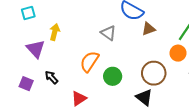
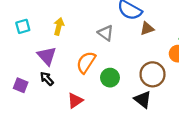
cyan square: (28, 13) -> (23, 26), moved
yellow arrow: (55, 32) -> (59, 26), moved
purple triangle: (36, 49) -> (47, 56), moved

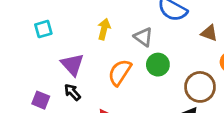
yellow arrow: (59, 26) -> (104, 29), moved
brown triangle: (147, 29) -> (209, 33), moved, turned 40
green circle: (110, 78) -> (158, 65), moved

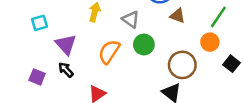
cyan square: (43, 29) -> (39, 23), moved
brown triangle: (209, 33) -> (177, 16), moved

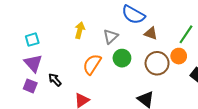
gray triangle: (131, 19) -> (111, 36), turned 42
purple triangle: (66, 45) -> (33, 63), moved
brown circle: (182, 65) -> (157, 63), moved

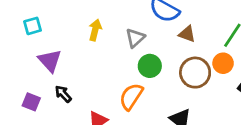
cyan square: (32, 40) -> (33, 26), moved
purple triangle: (33, 63) -> (50, 61), moved
orange semicircle: (92, 64) -> (131, 97), moved

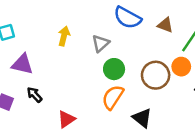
brown triangle: (187, 34) -> (165, 25), moved
purple triangle: (50, 61) -> (22, 64), turned -35
orange semicircle: (131, 97) -> (113, 97), moved

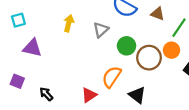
green circle: (114, 69) -> (127, 46), moved
black arrow: (35, 95) -> (46, 94), moved
red triangle: (66, 119) -> (89, 95), moved

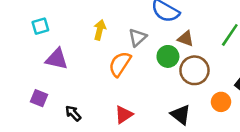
brown triangle: (158, 14) -> (186, 39), moved
orange circle: (171, 50) -> (221, 102), moved
orange semicircle: (112, 77) -> (120, 64), moved

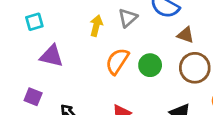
gray triangle: (138, 37) -> (128, 18), moved
green circle: (168, 56) -> (150, 65), moved

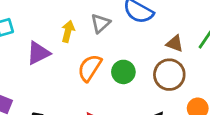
brown triangle: (186, 35) -> (175, 44), moved
purple triangle: (51, 56) -> (38, 53), moved, turned -40

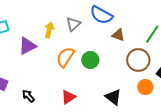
brown triangle: (175, 44) -> (118, 35), moved
brown circle: (169, 75) -> (138, 60), moved

